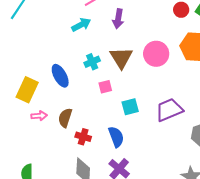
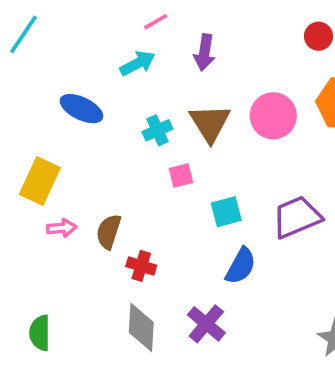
blue ellipse: (60, 76) -> (81, 109), moved, turned -35
blue semicircle: (116, 137) -> (241, 266), moved, turned 50

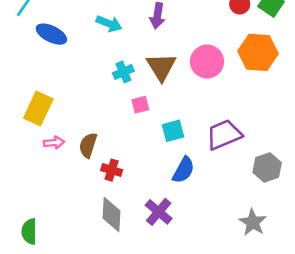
cyan arrow: (138, 63) -> (109, 24), turned 50
blue ellipse: (81, 109) -> (51, 34), moved
green semicircle: (40, 333) -> (29, 231), moved

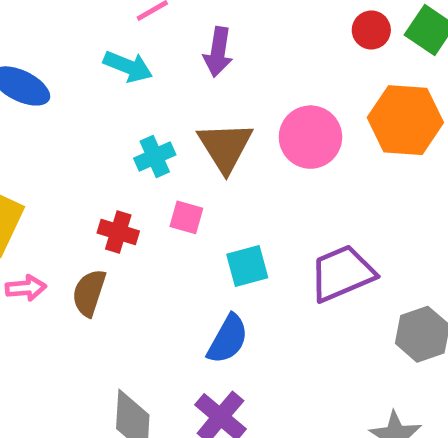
pink square: (140, 105) -> (186, 217), turned 30
red cross: (112, 170) -> (118, 232), moved
blue semicircle: (183, 170) -> (228, 339), moved

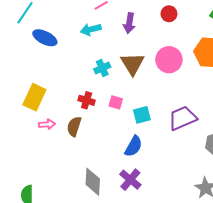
red circle: (371, 30) -> (169, 14), moved
cyan arrow: (128, 66) -> (91, 29), turned 144
pink square: (186, 217) -> (116, 102), moved

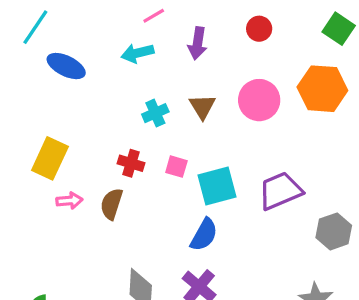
brown triangle: (132, 64) -> (202, 107), size x0.7
cyan square: (142, 115) -> (217, 186), size x1.4

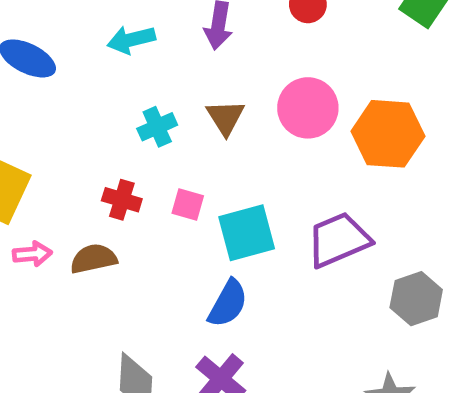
orange hexagon: (322, 89) -> (388, 134), moved
brown semicircle: (112, 204) -> (94, 259), turned 60

